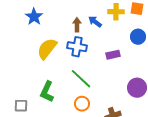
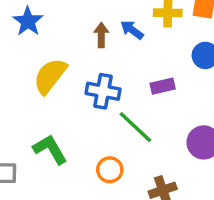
blue cross: (77, 47) -> (103, 91), moved
green line: (81, 79) -> (135, 127), moved
green L-shape: (47, 92) -> (50, 149), turned 125

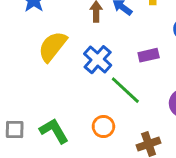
blue cross: (103, 91) -> (98, 60), turned 32
green L-shape: (50, 149) -> (54, 131), moved

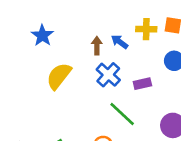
blue cross: (98, 60) -> (108, 75), moved

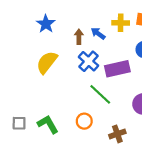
blue star: (42, 35) -> (46, 24), moved
purple rectangle: (142, 84) -> (117, 69), size x1.6

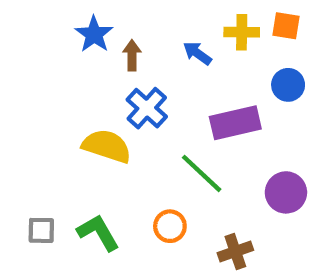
brown arrow: (79, 37) -> (132, 55), moved
blue cross: (89, 61) -> (147, 108), moved
yellow semicircle: (47, 62) -> (107, 146), moved, turned 70

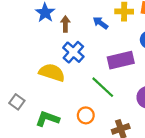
gray square: (41, 230) -> (17, 102), moved, turned 35
green L-shape: (98, 233) -> (47, 119), turned -40

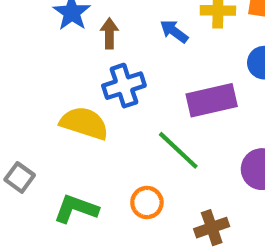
blue cross: (73, 52) -> (124, 86), turned 30

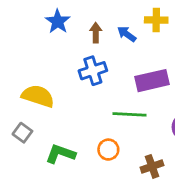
brown arrow: (109, 33) -> (96, 33), moved
yellow semicircle: (84, 123) -> (38, 96), moved
green line: (178, 150) -> (129, 114), turned -40

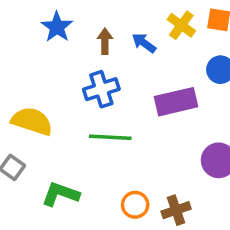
yellow cross: (156, 20) -> (181, 25), turned 35
green line: (129, 114) -> (110, 137), moved
orange circle: (108, 150) -> (135, 205), moved

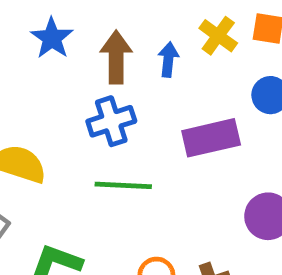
brown arrow: (105, 41) -> (116, 57), size x1.5
blue arrow: (144, 43) -> (168, 59), turned 60

